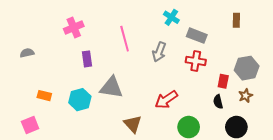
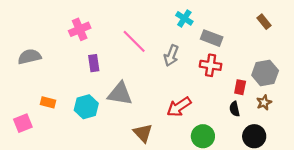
brown rectangle: (236, 20) -> (264, 22), moved, turned -40
pink line: (125, 39) -> (134, 41), turned -30
gray semicircle: (27, 53) -> (29, 57), size x1.5
pink square: (30, 125) -> (23, 123), moved

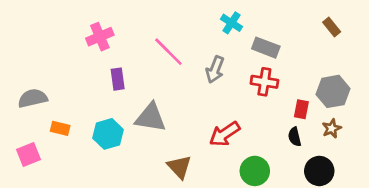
gray semicircle: (29, 57) -> (33, 98), moved

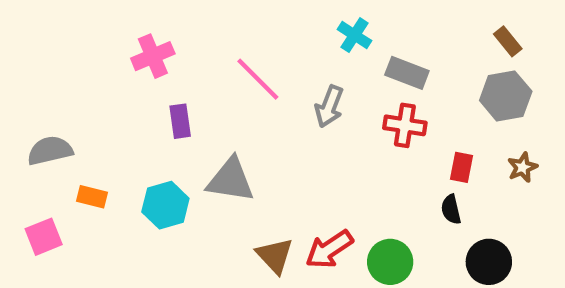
gray hexagon: (333, 91) -> (506, 96), moved
brown star: (332, 128) -> (522, 167), moved
red arrow: (225, 134) -> (329, 249), moved

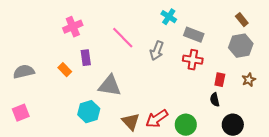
orange rectangle: (92, 197) -> (65, 70), moved, turned 32
cyan hexagon: (165, 205) -> (89, 112), moved

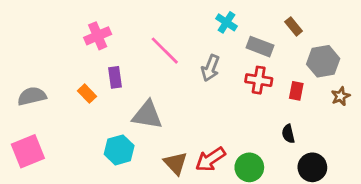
brown rectangle: (242, 20) -> (294, 26), moved
red rectangle: (220, 80) -> (296, 91), moved
brown star: (249, 80) -> (341, 96), moved
pink square: (21, 113) -> (28, 151), size x1.4

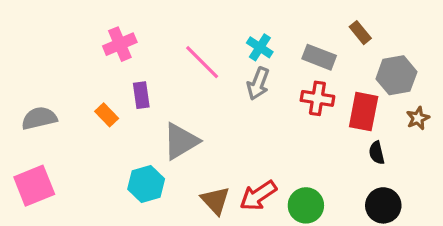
cyan cross: (226, 22) -> (260, 47), moved
red rectangle: (296, 91) -> (364, 112), size x1.6
gray triangle: (147, 115) -> (181, 141), turned -40
black semicircle: (288, 134) -> (377, 153), moved

